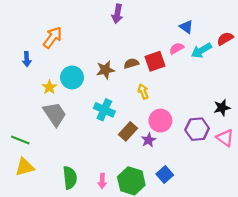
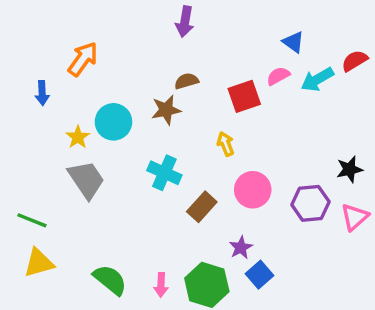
brown semicircle: (131, 63) -> (186, 81), moved
pink triangle: (225, 138) -> (355, 217), turned 42
purple star: (149, 140) -> (241, 247), moved
green semicircle: (70, 178) -> (110, 280), turned -45

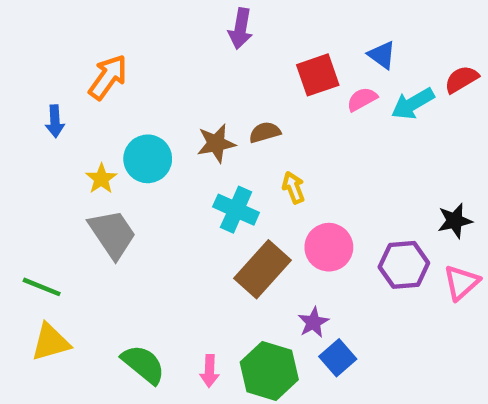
brown semicircle: (186, 81) -> (265, 132), moved
red square: (244, 96) -> (318, 75), moved
cyan cross: (164, 173) -> (236, 210), moved
brown rectangle: (202, 207) -> (263, 269), size x1.4

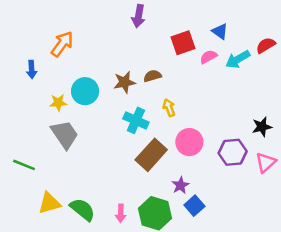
yellow star: (101, 179) -> (58, 103), turned 30
yellow triangle: (50, 342) -> (49, 203), moved

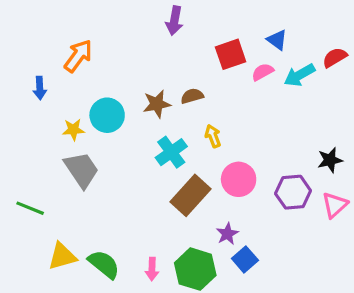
cyan cross: (136, 120) -> (171, 152), turned 30

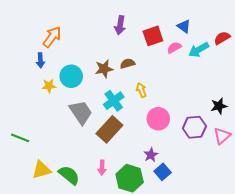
purple arrow: (174, 21) -> (120, 25), moved
blue arrow: (40, 88) -> (40, 60), moved
gray trapezoid: (81, 170) -> (81, 112), moved
brown rectangle: (190, 195) -> (109, 129), moved
pink arrow: (152, 269) -> (102, 168), moved

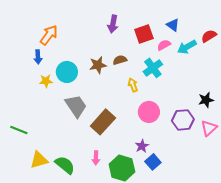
cyan cross: (114, 101) -> (153, 68), moved

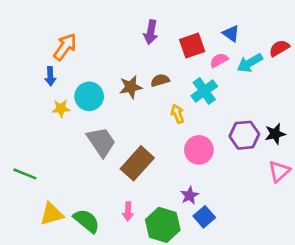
purple hexagon: (183, 120) -> (244, 135), moved

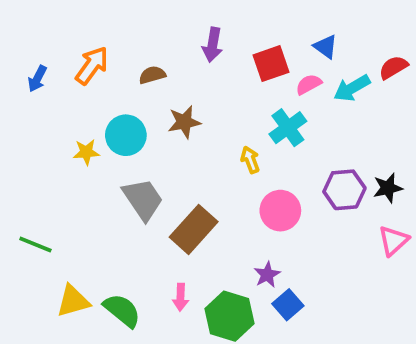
blue arrow: (50, 76) -> (37, 79), moved, turned 30
brown semicircle: (160, 80) -> (152, 75), moved

